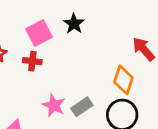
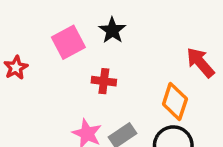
red cross: (32, 61) -> (104, 81), moved

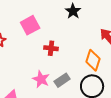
black star: (112, 30) -> (73, 11), moved

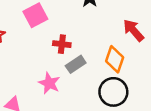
gray rectangle: (62, 80) -> (76, 64), moved

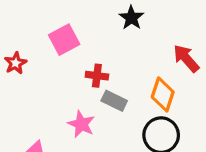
gray rectangle: (76, 64) -> (114, 101), turned 60

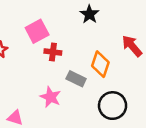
red cross: (97, 76) -> (53, 52), moved
orange diamond: (163, 94) -> (100, 64), moved

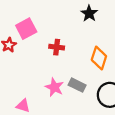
pink square: (37, 31) -> (26, 29), moved
gray rectangle: (76, 79) -> (77, 85), moved

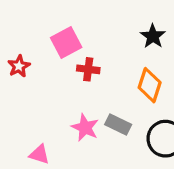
black star: (89, 13) -> (153, 36), moved
pink square: (26, 29) -> (66, 43), moved

